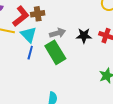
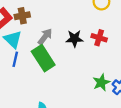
gray arrow: (58, 33) -> (45, 37), turned -35

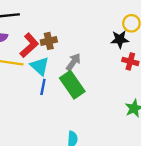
black star: (75, 39) -> (120, 39), moved

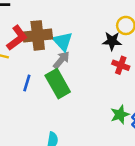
brown cross: (49, 41) -> (38, 35), size x1.6
cyan triangle: (40, 66) -> (63, 41), moved

